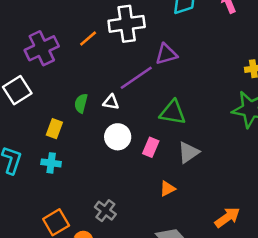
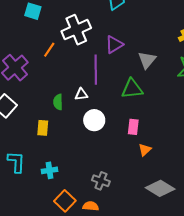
purple line: (136, 78) -> (96, 70), turned -40
pink rectangle: (151, 147) -> (133, 127), moved
gray triangle: (188, 152) -> (147, 60), moved
cyan cross: (51, 163) -> (49, 170), moved

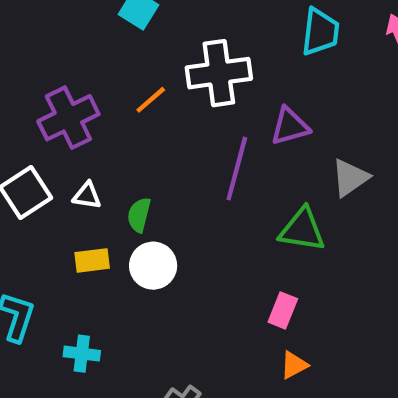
white triangle: (81, 94) -> (87, 196), moved
white circle: (94, 120) -> (153, 266), moved
yellow rectangle: (43, 128) -> (92, 260), turned 63

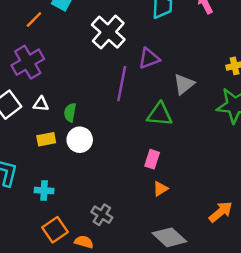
white cross: (219, 73) -> (108, 32), turned -36
orange line: (151, 100) -> (34, 20), moved

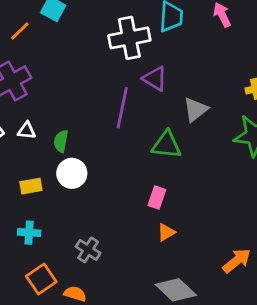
white cross: (108, 32) -> (129, 38), moved, turned 36
purple triangle: (149, 58) -> (155, 79), turned 50
yellow rectangle: (46, 139) -> (31, 186), moved
gray cross: (102, 215) -> (88, 250), moved

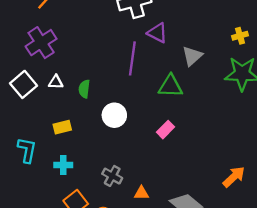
white circle: (72, 173) -> (114, 115), moved
pink rectangle: (157, 198) -> (166, 130), turned 30
orange triangle: (166, 232) -> (141, 193), moved, turned 35

